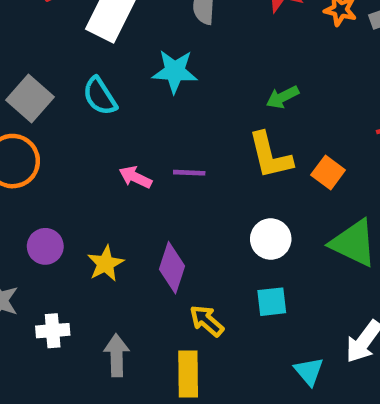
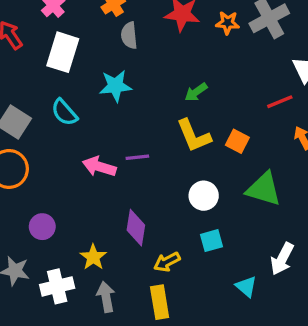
pink arrow: (135, 177) -> (99, 167), size x1.4
yellow star: (105, 264) -> (93, 257), moved
yellow arrow: (207, 321) -> (167, 262), turned -60
white cross: (53, 331) -> (57, 286), size x1.4

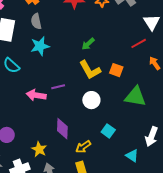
gray semicircle: (129, 35) -> (36, 21), moved
white circle: (204, 196) -> (91, 100), moved
cyan square: (212, 241) -> (108, 131), turned -32

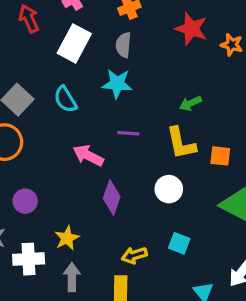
orange square: (116, 70) -> (220, 156), turned -32
purple line: (58, 87) -> (128, 133), moved
purple diamond: (62, 129) -> (112, 197), moved
cyan square: (108, 131) -> (179, 243), turned -32

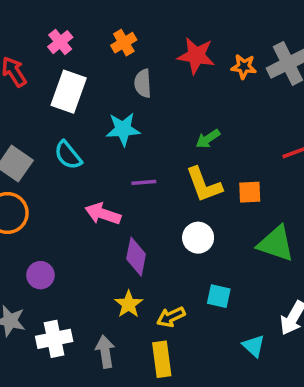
gray semicircle: (123, 45) -> (143, 83), moved
yellow star: (67, 238) -> (129, 304), moved

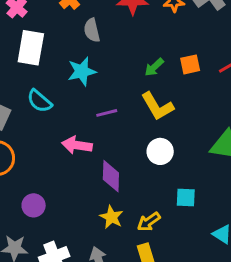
orange square: (250, 192) -> (190, 64), moved

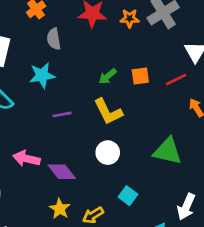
pink arrow: (77, 145) -> (27, 159), moved
purple diamond: (111, 176) -> (62, 172), turned -44
cyan square: (186, 197) -> (128, 196), turned 30

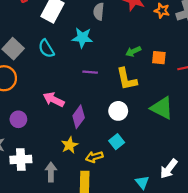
green triangle: (168, 151) -> (162, 108), moved
purple diamond: (62, 172) -> (79, 117), turned 60
cyan square: (128, 196) -> (117, 142), moved

